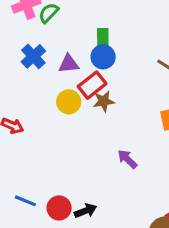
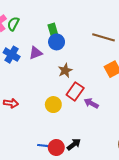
red rectangle: (92, 85) -> (75, 91), moved
yellow circle: (69, 102) -> (53, 105), moved
blue line: (25, 201) -> (44, 146), moved

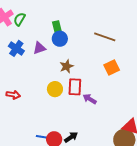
red rectangle: (75, 91) -> (75, 87), turned -36
yellow circle: (53, 105) -> (55, 89), moved

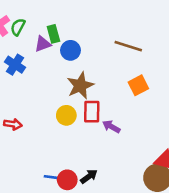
green rectangle: (57, 28) -> (53, 34), moved
purple triangle: (39, 48) -> (43, 44), moved
brown star: (67, 66) -> (80, 86), size x1.5

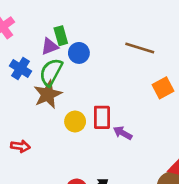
green semicircle: (18, 27) -> (51, 72), moved, size x1.5
orange square: (138, 85) -> (163, 88), moved
brown star: (80, 86) -> (48, 94), moved
red arrow: (13, 124) -> (20, 146), moved

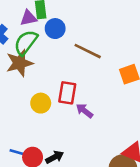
brown line: (140, 48) -> (88, 51), moved
yellow circle: (75, 122) -> (41, 103), moved

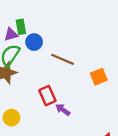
red rectangle: (67, 93) -> (47, 96), turned -30
yellow circle: (41, 103) -> (11, 118), moved

